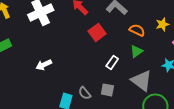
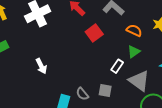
white rectangle: (112, 62) -> (117, 66), moved
white arrow: (44, 65) -> (41, 66), turned -91

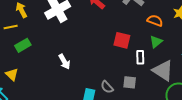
red square: (94, 33) -> (122, 40), moved, turned -36
white rectangle: (117, 66) -> (140, 57), turned -32

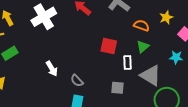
gray semicircle: (107, 87) -> (77, 81), moved

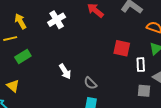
white cross: (44, 17) -> (57, 20), size x0.7
gray square: (117, 88) -> (144, 91), moved

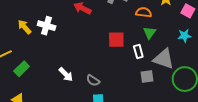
white cross: (57, 20) -> (47, 26), turned -30
yellow arrow: (20, 21) -> (24, 27), moved

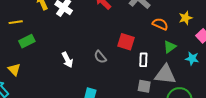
green triangle: (150, 33) -> (170, 47), moved
gray triangle: (164, 59) -> (165, 74), turned -30
gray semicircle: (93, 80) -> (100, 57), moved

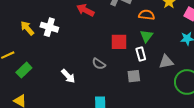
green triangle: (170, 47) -> (146, 36), moved
gray triangle: (165, 74) -> (166, 62), size x0.7
gray square: (144, 86) -> (134, 76), moved

